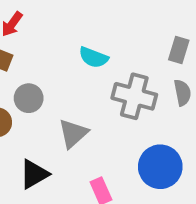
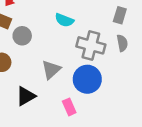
gray circle: (29, 98) -> (22, 36), moved
blue circle: (160, 167) -> (87, 79), moved

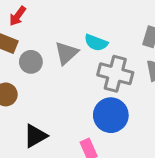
cyan semicircle: (64, 20) -> (96, 43), moved
gray triangle: (51, 70) -> (66, 53), moved

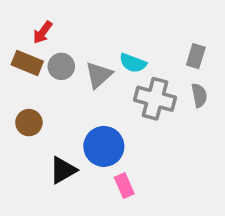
gray circle: (31, 62) -> (61, 66), moved
blue circle: (111, 115) -> (104, 146), moved

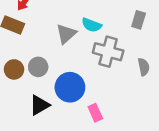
gray circle: (61, 66) -> (38, 67), moved
gray semicircle: (199, 95) -> (144, 67), moved
pink rectangle: (124, 186) -> (95, 113), moved

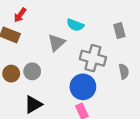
gray rectangle: (139, 20) -> (119, 31), turned -32
cyan semicircle: (92, 25) -> (75, 25), moved
blue circle: (70, 87) -> (83, 87), moved

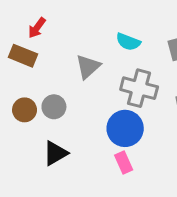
cyan semicircle: (75, 25) -> (128, 42), moved

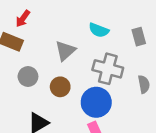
gray circle: (54, 107) -> (28, 77), moved
brown circle: (25, 110) -> (60, 87), moved

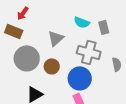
gray rectangle: (139, 37) -> (104, 27), moved
gray circle: (28, 77) -> (27, 58), size x1.6

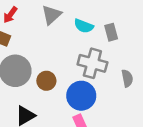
gray triangle: (56, 38) -> (51, 15), moved

